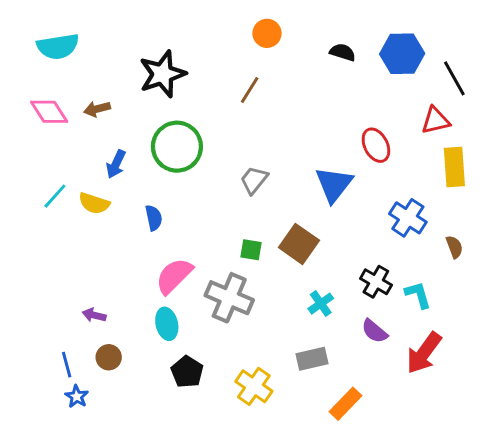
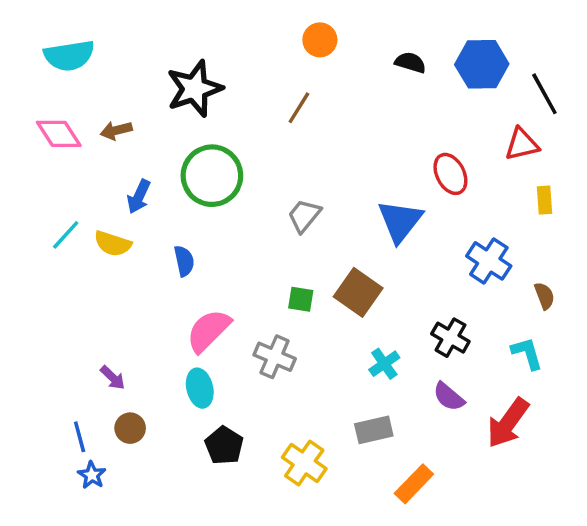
yellow rectangle: (454, 167) -> (544, 200), size x0.6
cyan L-shape: (418, 295) -> (527, 353), moved
gray cross: (229, 298) -> (275, 357), size x0.7
purple arrow: (94, 315) -> (113, 378), turned -150

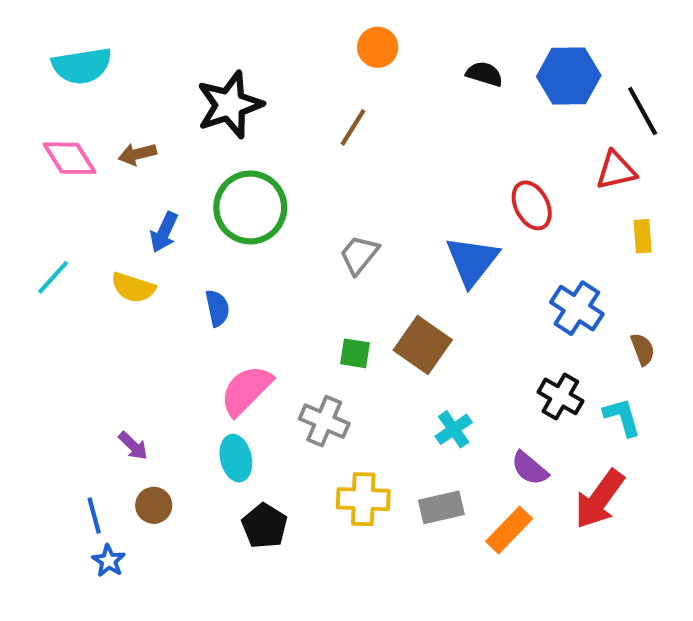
cyan line: (66, 235) -> (53, 277), moved
black cross: (450, 338) -> (560, 396), moved
yellow cross: (304, 463) -> (363, 499), moved, turned -33
orange rectangle: (414, 484) -> (509, 530), moved

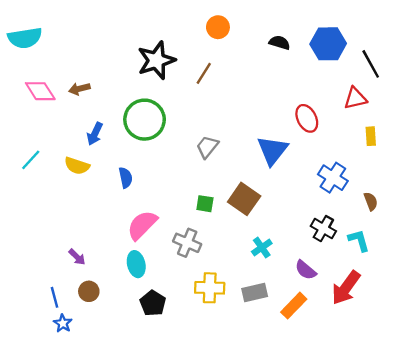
cyan semicircle: (82, 66) -> (25, 38), moved
black star: (230, 105) -> (156, 60), moved

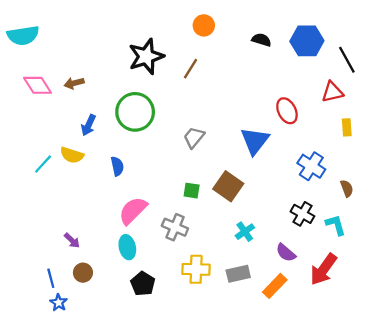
cyan line: (31, 160) -> (43, 164), moved

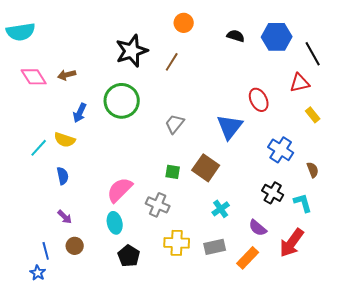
yellow rectangle: (347, 127) -> (313, 115), turned -35
blue semicircle: (117, 166) -> (63, 176), moved
blue star: (59, 303) -> (38, 273), moved

